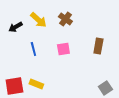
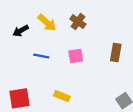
blue line: (33, 49) -> (41, 56), turned -64
yellow rectangle: (36, 84) -> (62, 96), moved

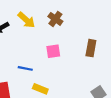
blue line: (41, 56) -> (25, 68), moved

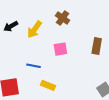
yellow arrow: (26, 20) -> (35, 29), moved, turned 84

